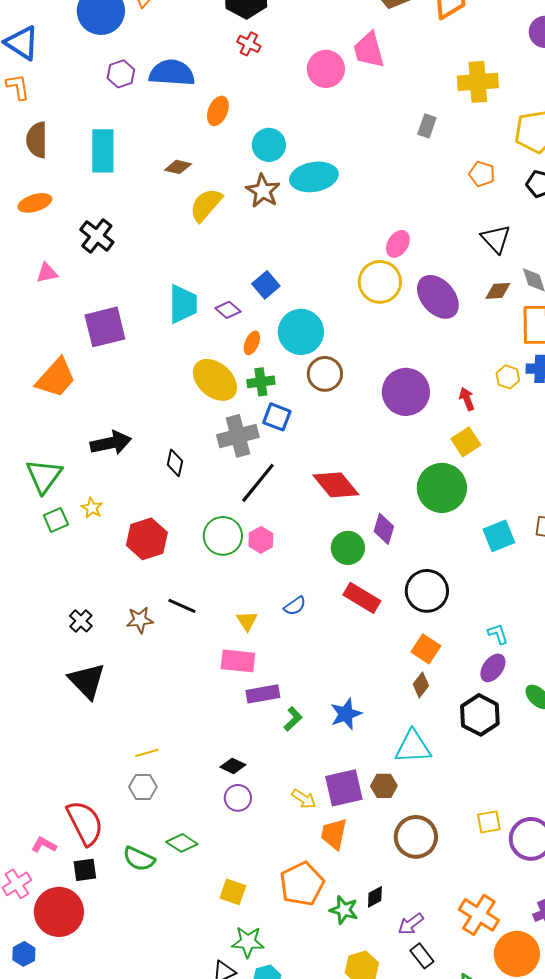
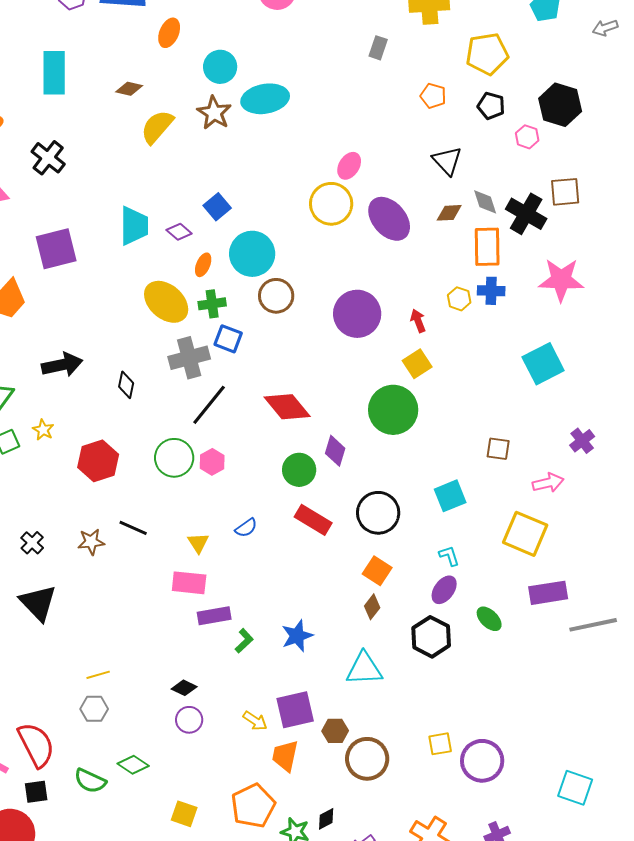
cyan square: (499, 536) -> (450, 496), moved
brown hexagon: (384, 786) -> (335, 731), moved

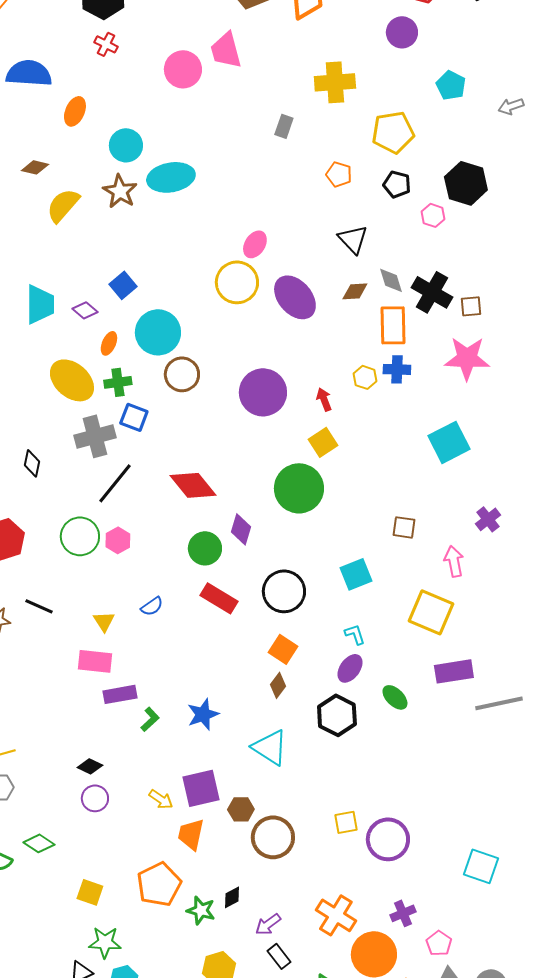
brown square: (565, 192) -> (471, 306), moved, size x0.7
pink arrow: (548, 483) -> (454, 561), turned -88
cyan triangle: (364, 669) -> (270, 747), turned 36

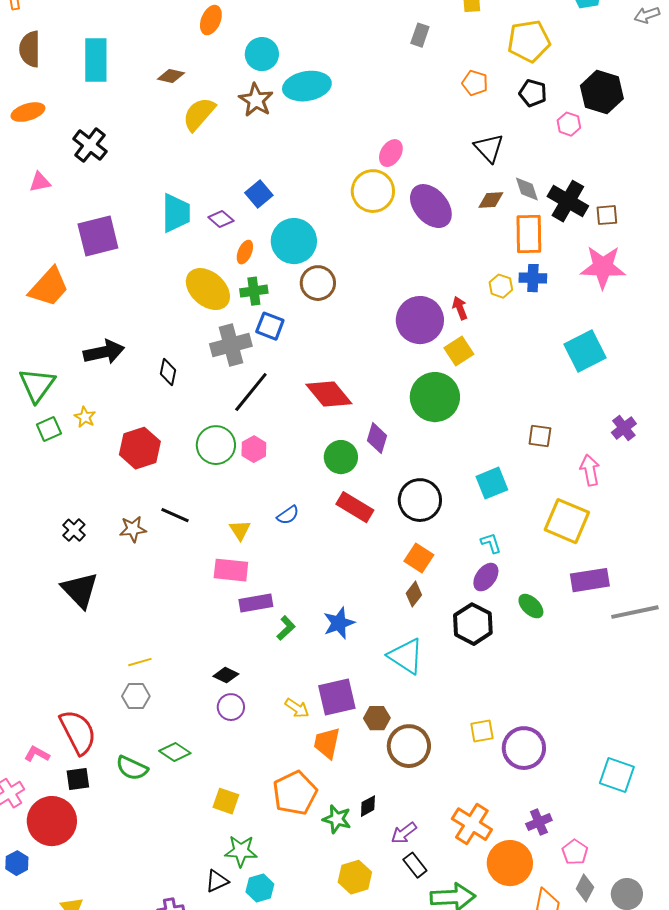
purple circle: (263, 392) -> (420, 320), moved

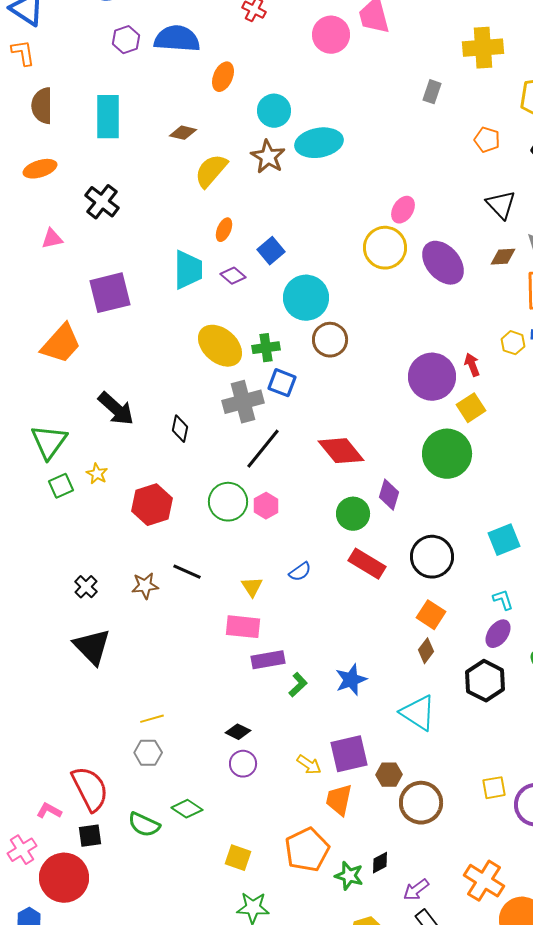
orange ellipse: (245, 252) -> (224, 230), moved
black arrow: (104, 352) -> (116, 409), turned 54

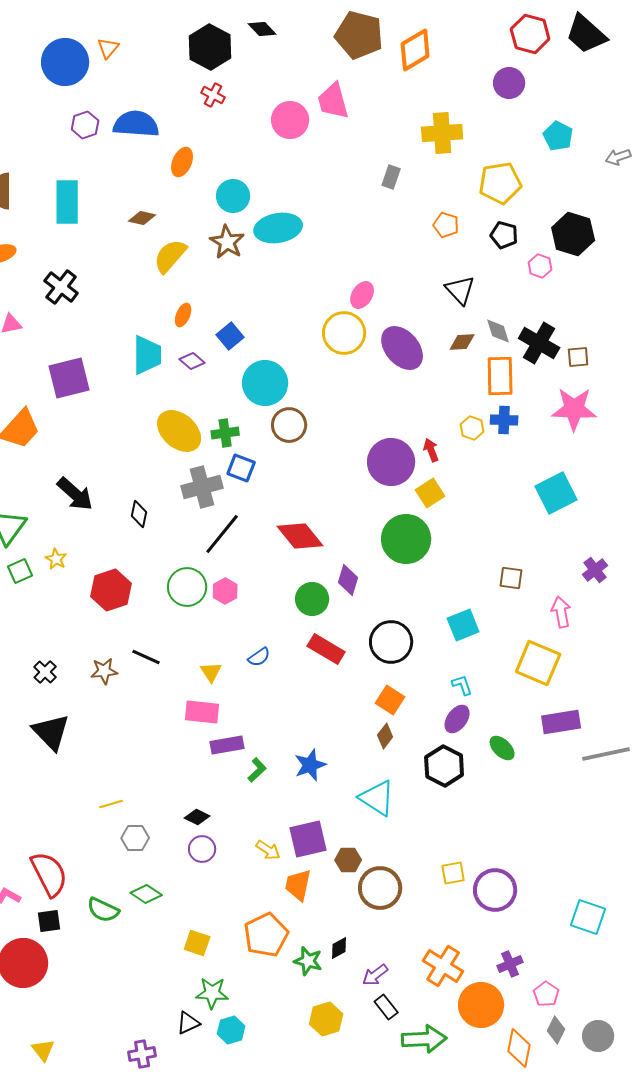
gray hexagon: (148, 753) -> (135, 838), moved

